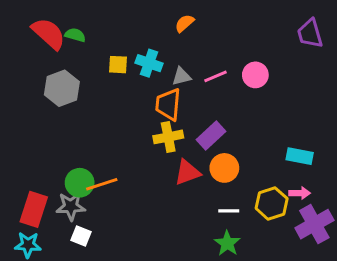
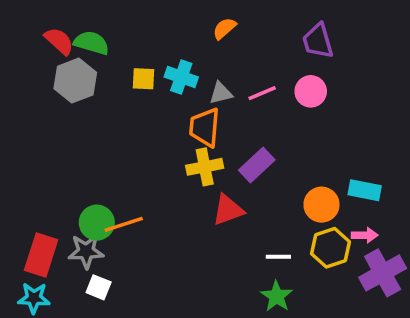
red semicircle: (49, 34) -> (59, 41), size x0.7
purple trapezoid: (310, 34) -> (318, 41), moved
green semicircle: (75, 35) -> (91, 43), size x1.4
gray hexagon: (62, 88) -> (75, 81), moved
orange circle: (224, 168) -> (321, 205), moved

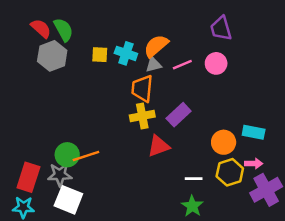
orange semicircle: (224, 28) -> (156, 46), moved, size x1.5
green semicircle: (91, 43) -> (63, 30), turned 45
white square: (99, 287) -> (68, 200), size x1.6

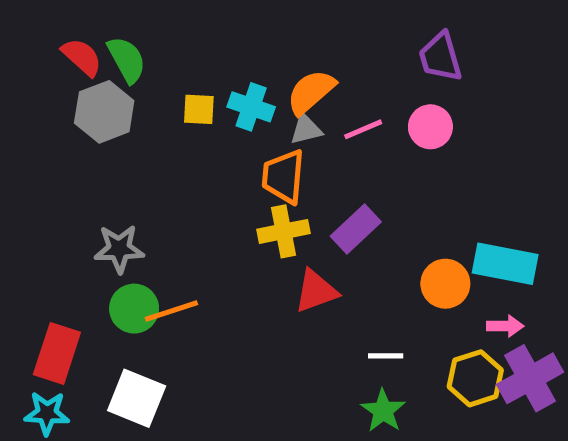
cyan rectangle: (254, 132) -> (505, 264), size x1.4
yellow hexagon: (230, 172) -> (475, 378), moved
gray star: (60, 175) -> (119, 249), moved

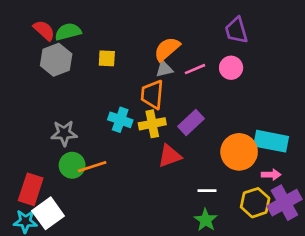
green semicircle: (127, 60) -> (68, 32), turned -75
cyan cross: (251, 107) -> (120, 120), moved
orange circle: (445, 284) -> (239, 152), size x1.4
white square: (137, 398) -> (48, 213), moved, turned 32

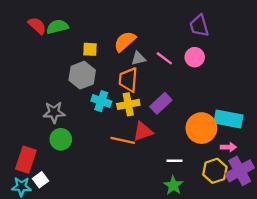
orange semicircle: (167, 49) -> (125, 41), moved
gray hexagon: (56, 60) -> (82, 75), moved
pink line: (195, 69) -> (164, 58), turned 60
orange line: (92, 167) -> (123, 140), moved, turned 30
white square: (48, 213) -> (41, 180), size x0.6

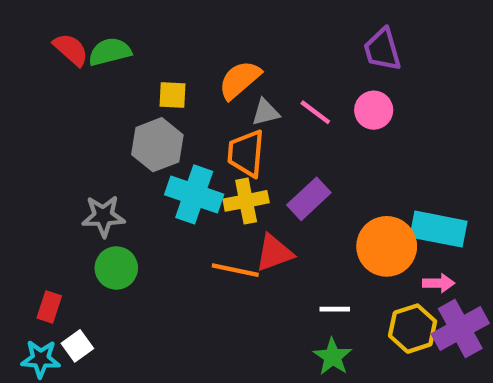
cyan cross: (101, 101) -> (194, 194), size x1.4
red rectangle: (26, 160) -> (49, 307), size x0.6

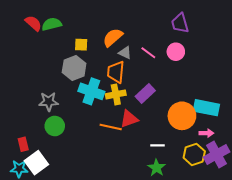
gray triangle: (266, 112) -> (125, 53), turned 40
red rectangle: (49, 307) -> (23, 144), turned -32
white square: (77, 346) -> (36, 163), size x1.6

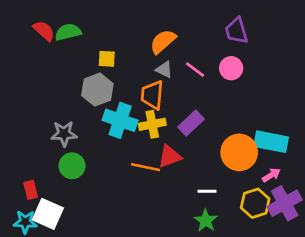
orange semicircle: (113, 37) -> (163, 41), moved
pink arrow: (206, 133) -> (271, 175), turned -32
white square: (36, 163) -> (48, 214), turned -30

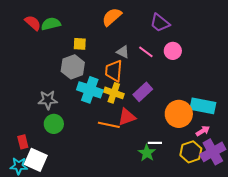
purple trapezoid: (236, 31) -> (160, 23), moved, turned -35
orange semicircle: (163, 41) -> (112, 17), moved
yellow cross: (152, 124) -> (114, 93), turned 30
green star: (206, 221) -> (147, 153), moved

